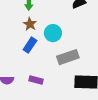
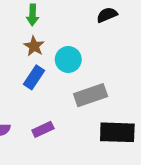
purple rectangle: (36, 80) -> (43, 129), turned -40

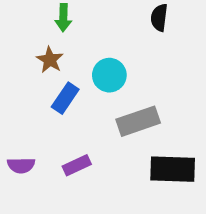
black semicircle: (107, 15) -> (159, 18), turned -60
brown star: (34, 46) -> (50, 60), moved

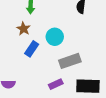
purple rectangle: (77, 165) -> (56, 84), moved

